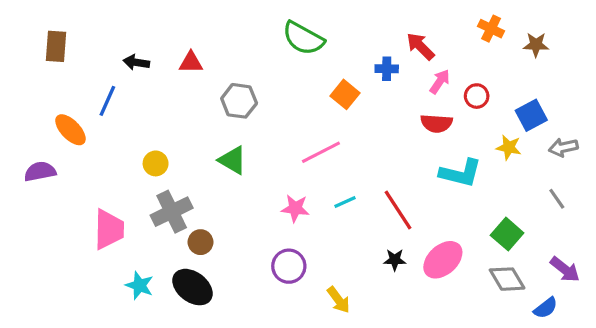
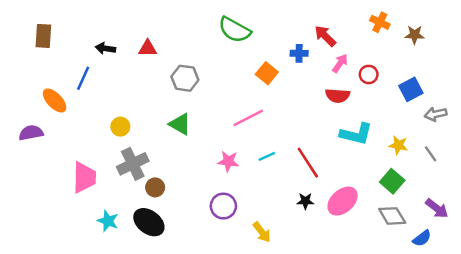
yellow star: (509, 147) -> (398, 145), moved

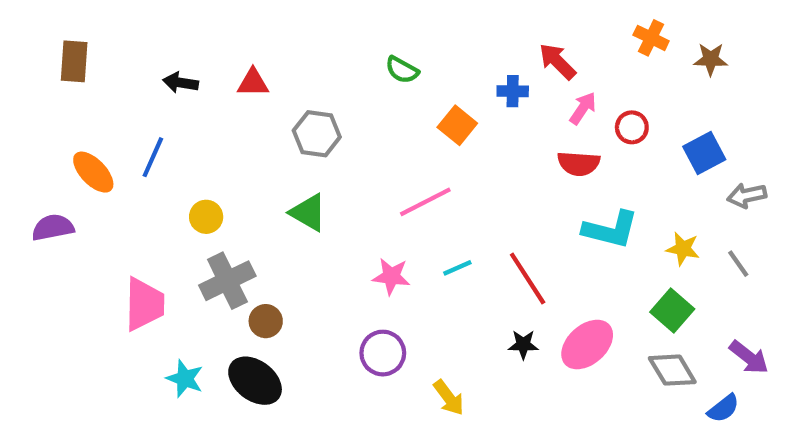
green semicircle: (235, 30) -> (402, 70), moved, size x0.6
blue line: (83, 78) -> (153, 157), moved

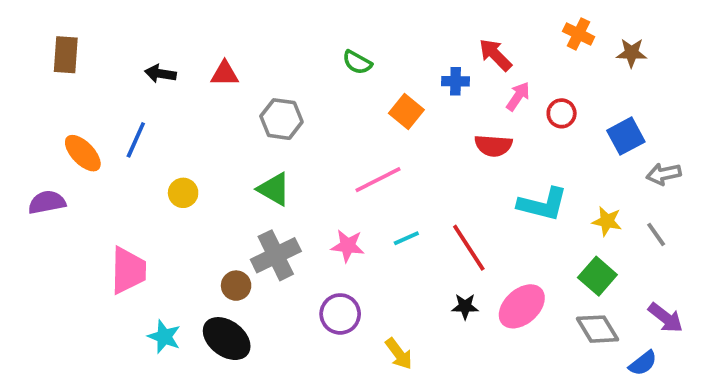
red semicircle: (579, 164) -> (493, 146), moved
gray cross: (227, 281) -> (276, 255), moved

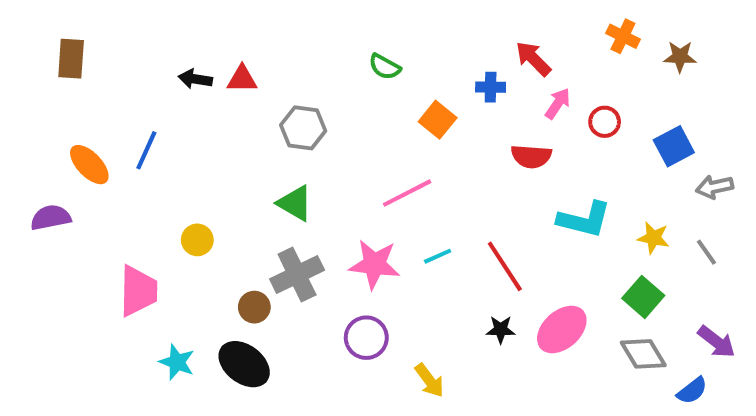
black arrow: (160, 74) -> (195, 79), moved
yellow circle: (183, 193) -> (197, 240), moved
pink star: (348, 246) -> (374, 264), size x1.4

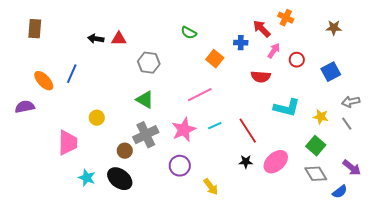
orange cross: (623, 36) -> (286, 18), moved
gray arrow: (715, 187) -> (351, 102), moved
pink star: (374, 264) -> (184, 130), turned -30

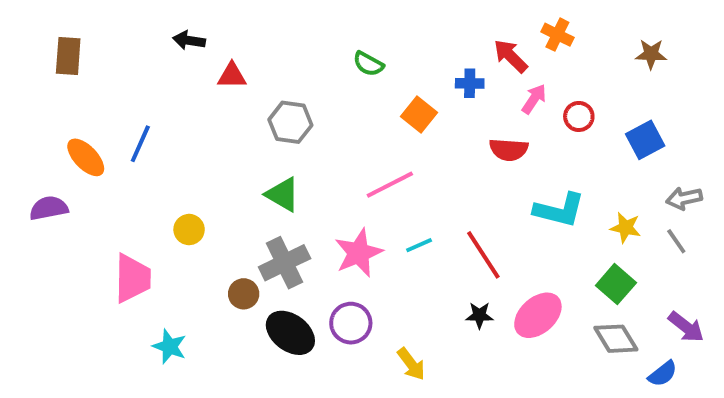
black arrow: (96, 39) -> (189, 40), moved
black ellipse: (120, 179) -> (290, 333), moved

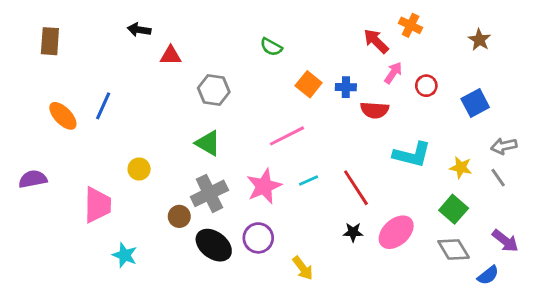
brown star: (651, 54) -> (479, 40), turned 30
blue cross: (470, 83) -> (346, 87), moved
purple semicircle: (49, 208) -> (33, 179), moved

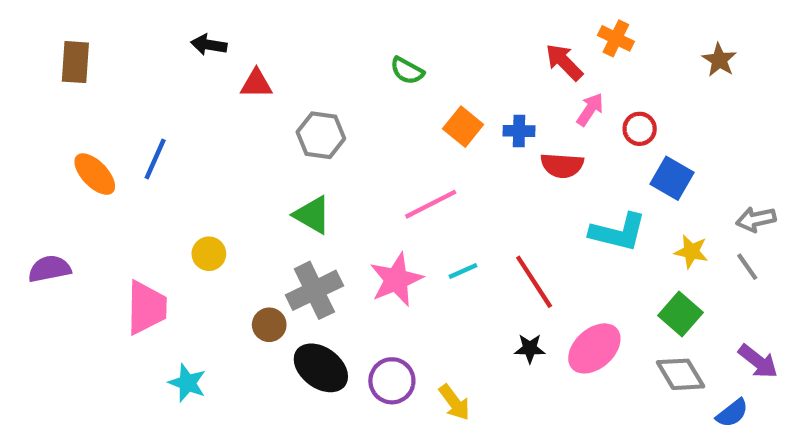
blue square: (475, 103) -> (672, 178), moved, turned -32
purple circle: (258, 238) -> (392, 381), moved

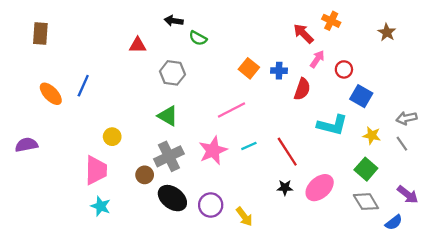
black arrow: (209, 45) -> (174, 21), moved
green semicircle: (407, 71) -> (198, 38), moved
red semicircle: (562, 165) -> (302, 89), turned -75
pink trapezoid: (146, 308) -> (96, 170), moved

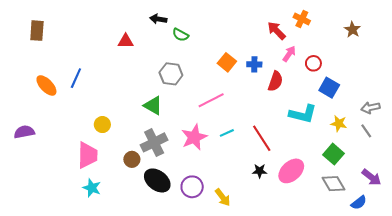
gray hexagon: (172, 73) -> (171, 74), moved

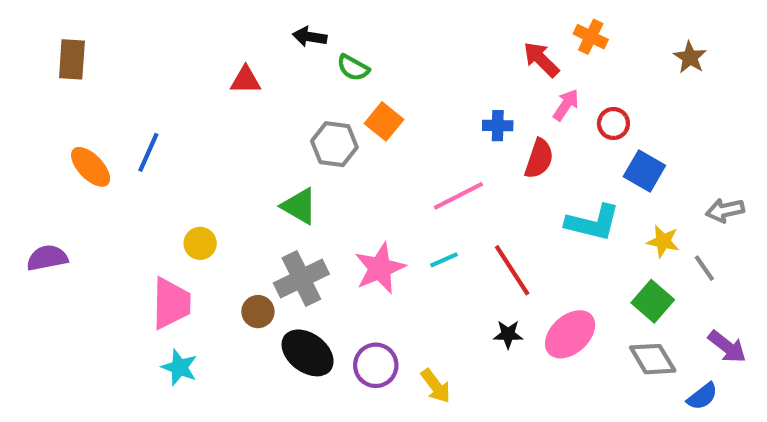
orange square: (227, 62) -> (384, 121), moved
pink line: (211, 100) -> (458, 196), moved
gray line: (366, 131) -> (704, 268), moved

